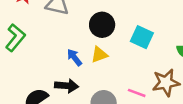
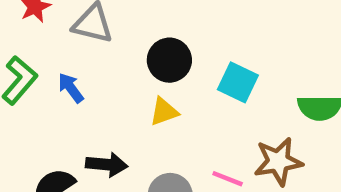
blue arrow: (74, 57) -> (71, 88), moved

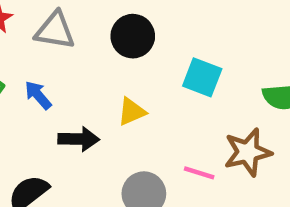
black circle: (169, 60) -> (133, 36), moved
black arrow: (107, 165) -> (79, 139), moved

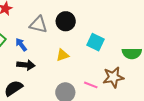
gray triangle: (55, 31) -> (38, 25), moved
black arrow: (79, 139) -> (26, 65), moved

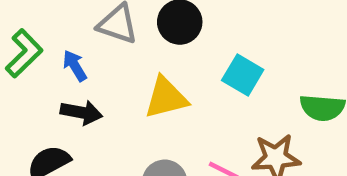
yellow triangle: (63, 55) -> (166, 98), size x1.5

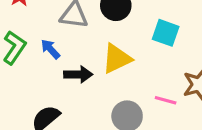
black arrow: (81, 112) -> (78, 74), moved

